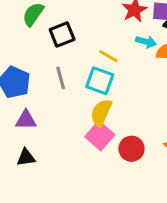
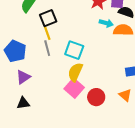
yellow line: (108, 56) -> (47, 33), moved, turned 40
purple triangle: (26, 120) -> (23, 77), turned -35

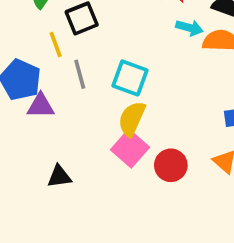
yellow line: (47, 33) -> (56, 44), moved
purple triangle: (23, 77) -> (41, 106), moved, turned 35
black triangle: (23, 103) -> (59, 176), moved

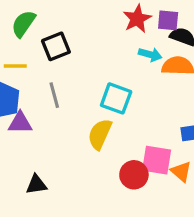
yellow line: (56, 44) -> (15, 66), moved, turned -70
cyan square: (130, 78) -> (116, 98), moved
pink square: (130, 149) -> (157, 160), moved, turned -32

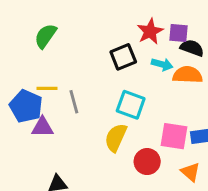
black square: (56, 46) -> (123, 57), moved
yellow line: (15, 66) -> (47, 88), moved
pink square: (157, 160) -> (174, 136), moved
red circle: (134, 175) -> (147, 162), moved

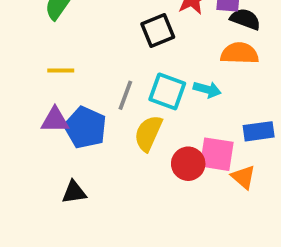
cyan arrow: (162, 64) -> (207, 89), moved
gray line: (74, 102) -> (125, 95), moved, turned 35
blue pentagon: (26, 106) -> (85, 128), moved
pink square: (174, 136) -> (217, 154), moved

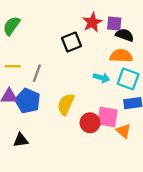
cyan square: (167, 91) -> (128, 79), moved
gray line: (125, 95) -> (37, 73), moved

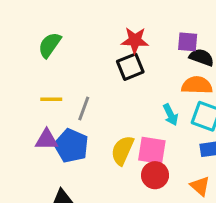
red star: (92, 22) -> (135, 40), moved, turned 30
cyan arrow: (102, 78) -> (171, 115), turned 49
pink square: (107, 117) -> (152, 150), moved

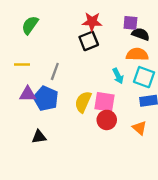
yellow line: (51, 99) -> (22, 65), moved

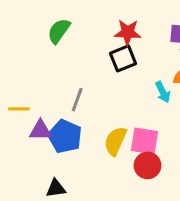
green semicircle: (30, 25) -> (59, 31), moved
yellow line: (22, 65) -> (19, 109), moved
cyan arrow: (118, 76) -> (163, 92), moved

